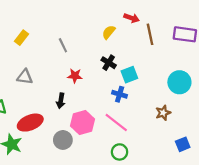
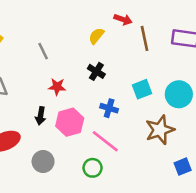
cyan square: (129, 75) -> (142, 89), moved
brown star: (163, 113) -> (160, 130), size x1.6
pink hexagon: (82, 123) -> (70, 122), moved
green circle: (120, 152) -> (93, 168), moved

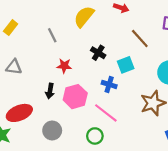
yellow semicircle: (96, 36) -> (84, 17), moved, size x1.5
brown line: (145, 38) -> (140, 38), moved, turned -30
cyan square: (142, 89) -> (126, 65), moved

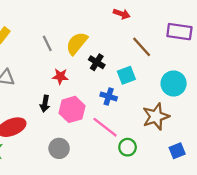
yellow semicircle: (84, 17) -> (77, 43), moved
gray circle: (52, 130) -> (59, 148), moved
green circle: (95, 136) -> (128, 147), moved

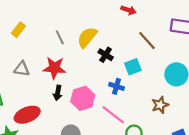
red star: (60, 76) -> (54, 68), moved, size x1.5
brown star: (156, 117) -> (160, 105), size x0.7

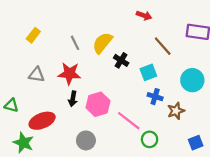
blue cross: (116, 86) -> (155, 97), moved

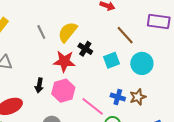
red star: (69, 74) -> (64, 61), moved
cyan circle: (192, 80) -> (142, 63), moved
blue cross: (155, 97) -> (118, 97), moved

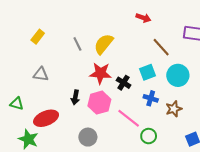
black cross: (85, 49) -> (123, 83), moved
blue cross: (118, 97) -> (151, 98), moved

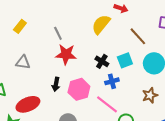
yellow semicircle: (104, 44) -> (101, 24), moved
red star: (100, 73) -> (66, 54), moved
black cross: (123, 83) -> (102, 61), moved
blue cross: (151, 98) -> (112, 81), moved, turned -32

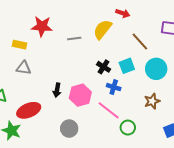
yellow rectangle: (20, 26) -> (20, 45), moved, turned 64
gray line: (58, 33) -> (74, 39), moved, turned -72
red star: (66, 54) -> (42, 26), moved
blue cross: (112, 81) -> (114, 87), turned 32

